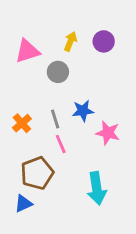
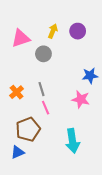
blue star: (83, 111) -> (90, 76), moved

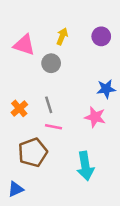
purple circle: (78, 31) -> (101, 36), moved
pink triangle: (21, 38) -> (24, 45), turned 36
pink line: (46, 108) -> (54, 127), turned -56
blue triangle: (18, 152) -> (16, 189), moved

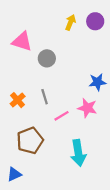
yellow arrow: (62, 36) -> (70, 22), moved
purple circle: (101, 36) -> (95, 21), moved
pink line: (54, 127) -> (61, 116), moved, turned -42

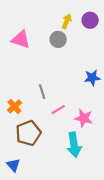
gray circle: (47, 58) -> (58, 39), moved
orange cross: (18, 100) -> (14, 106), moved
pink star: (87, 108) -> (84, 118), moved
blue triangle: (14, 174) -> (13, 165), turned -48

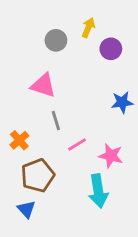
purple circle: (90, 20) -> (111, 49), moved
pink triangle: (21, 39) -> (43, 85), moved
gray circle: (58, 39) -> (56, 40), moved
blue triangle: (13, 165) -> (26, 209), moved

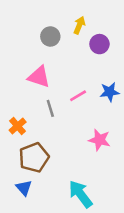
pink line: (77, 144) -> (78, 96), moved
cyan arrow: (98, 191) -> (81, 194), moved, turned 152

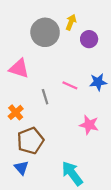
gray circle: (50, 36) -> (45, 32), size x1.6
pink triangle: (39, 77) -> (19, 68), moved
pink line: (78, 96) -> (70, 85), turned 56

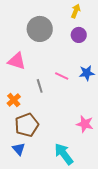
yellow arrow: (71, 22) -> (76, 11), moved
pink star: (89, 125) -> (85, 124), moved

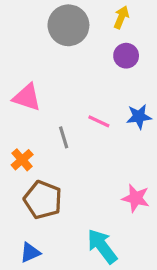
gray circle: (40, 29) -> (68, 25), moved
brown pentagon: (27, 125) -> (43, 200), turned -30
blue triangle: (19, 149) -> (30, 253), moved, turned 48

